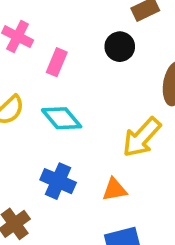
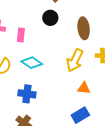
blue cross: (58, 181) -> (27, 94), moved
orange triangle: (114, 190) -> (84, 88), moved, turned 32

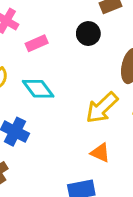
pink rectangle: (21, 35) -> (37, 43), turned 40

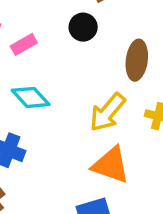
orange triangle: (100, 153) -> (111, 165), size x1.6

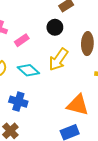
yellow arrow: (107, 112) -> (58, 59), moved

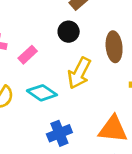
blue cross: (18, 102) -> (59, 133), moved, turned -30

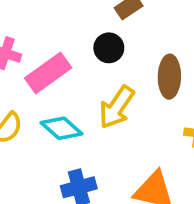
pink rectangle: (28, 55) -> (48, 73), size x1.6

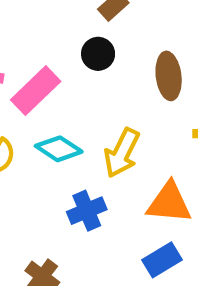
yellow arrow: (117, 107) -> (122, 153), moved

